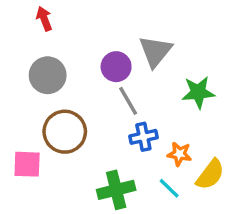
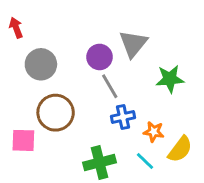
red arrow: (44, 19) -> (16, 28), moved

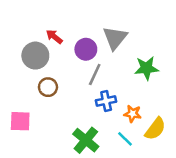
red arrow: (16, 28) -> (54, 37), moved, turned -30
gray line: (110, 86) -> (95, 74), turned 55
brown circle: (56, 113) -> (48, 87), moved, size x0.6
green cross: (100, 162) -> (86, 140), turned -36

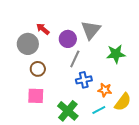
pink square: (20, 121) -> (36, 96), moved
cyan line: (125, 139) -> (99, 110), turned -72

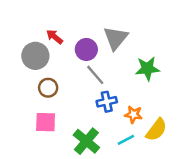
gray line: (75, 59) -> (95, 75), turned -66

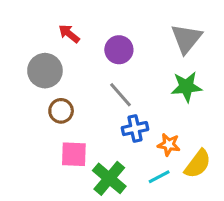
red arrow: (54, 37) -> (69, 34), moved
gray triangle: (116, 38) -> (186, 38), moved
purple circle: (86, 49) -> (119, 50), moved
pink square: (46, 122) -> (74, 154), moved

